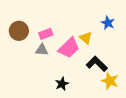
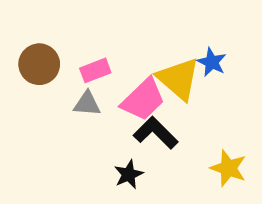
blue star: (108, 23) -> (212, 62), moved
yellow triangle: (86, 38) -> (178, 79), size x1.6
black L-shape: (97, 64) -> (156, 133), moved

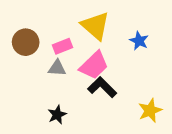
yellow triangle: (178, 79) -> (95, 26), moved
yellow star: (228, 168) -> (150, 111), turned 30
black star: (129, 174) -> (57, 115), moved

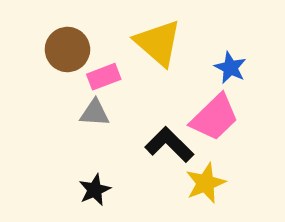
brown circle: (26, 42) -> (67, 49), moved
pink trapezoid: (94, 65) -> (215, 117), moved
yellow star: (150, 111) -> (205, 183), moved

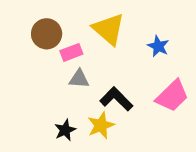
gray triangle: (95, 113) -> (79, 79), moved
pink trapezoid: (215, 117) -> (172, 96), moved
yellow star: (205, 183) -> (101, 125), moved

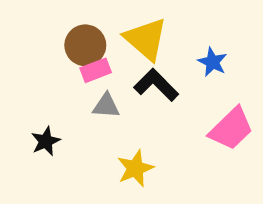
brown circle: (47, 34) -> (85, 45), moved
black L-shape: (116, 99) -> (156, 85), moved
black star: (65, 130) -> (46, 141), moved

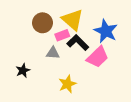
blue star: (212, 62) -> (106, 31), size x1.6
pink rectangle: (96, 70) -> (62, 35), moved
pink trapezoid: (231, 129) -> (97, 57), moved

